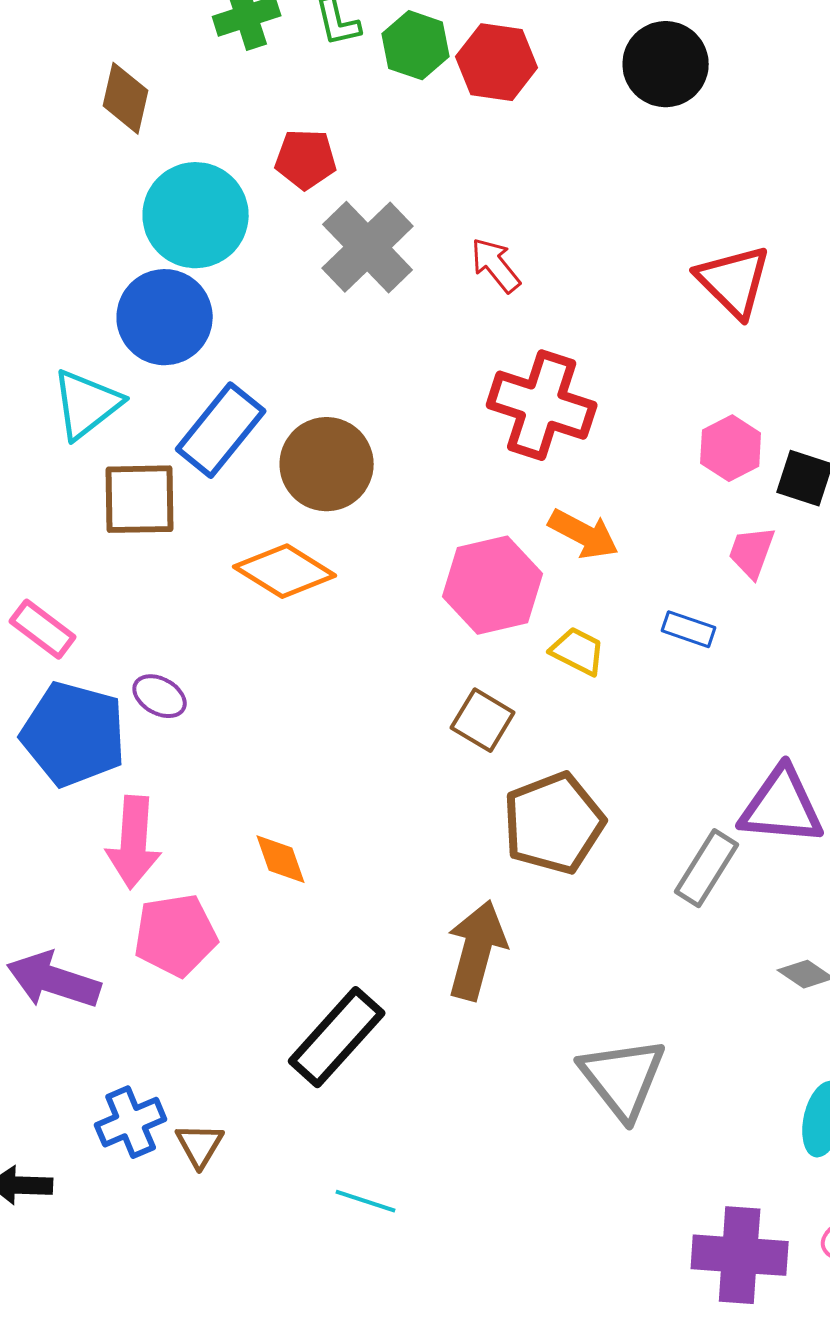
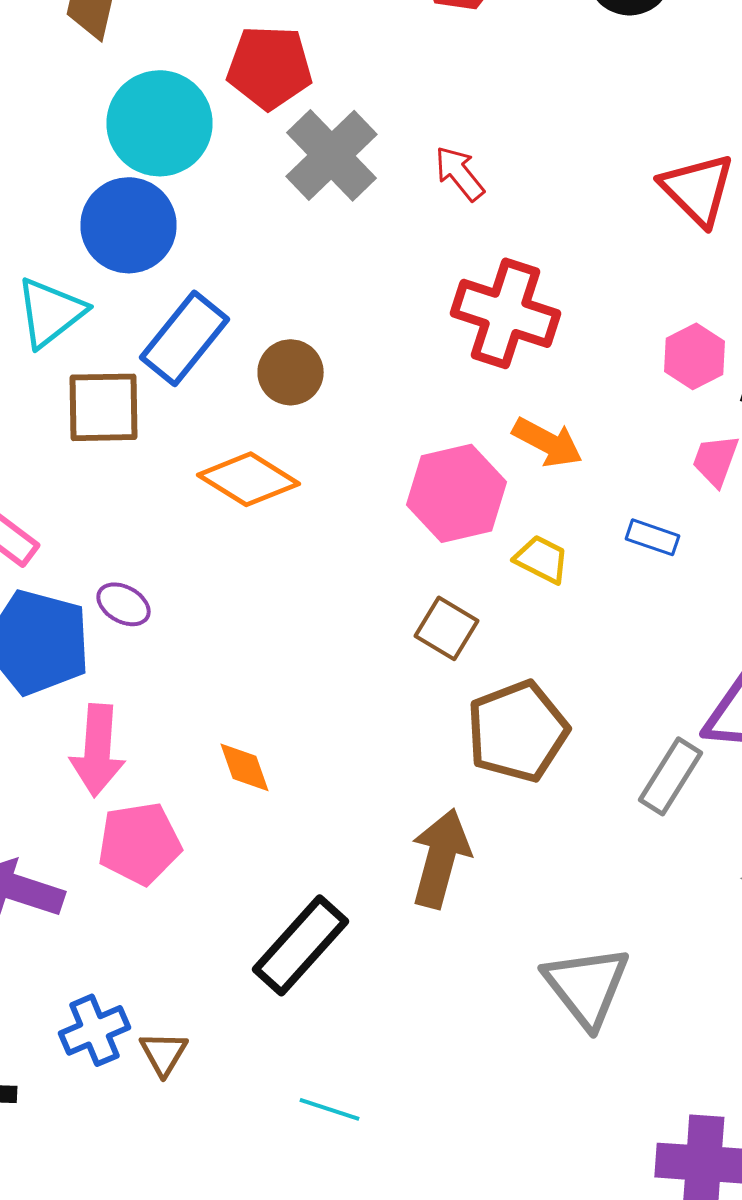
red pentagon: (306, 159) -> (270, 67), size x1.4
brown circle: (327, 464) -> (290, 372), size x0.7

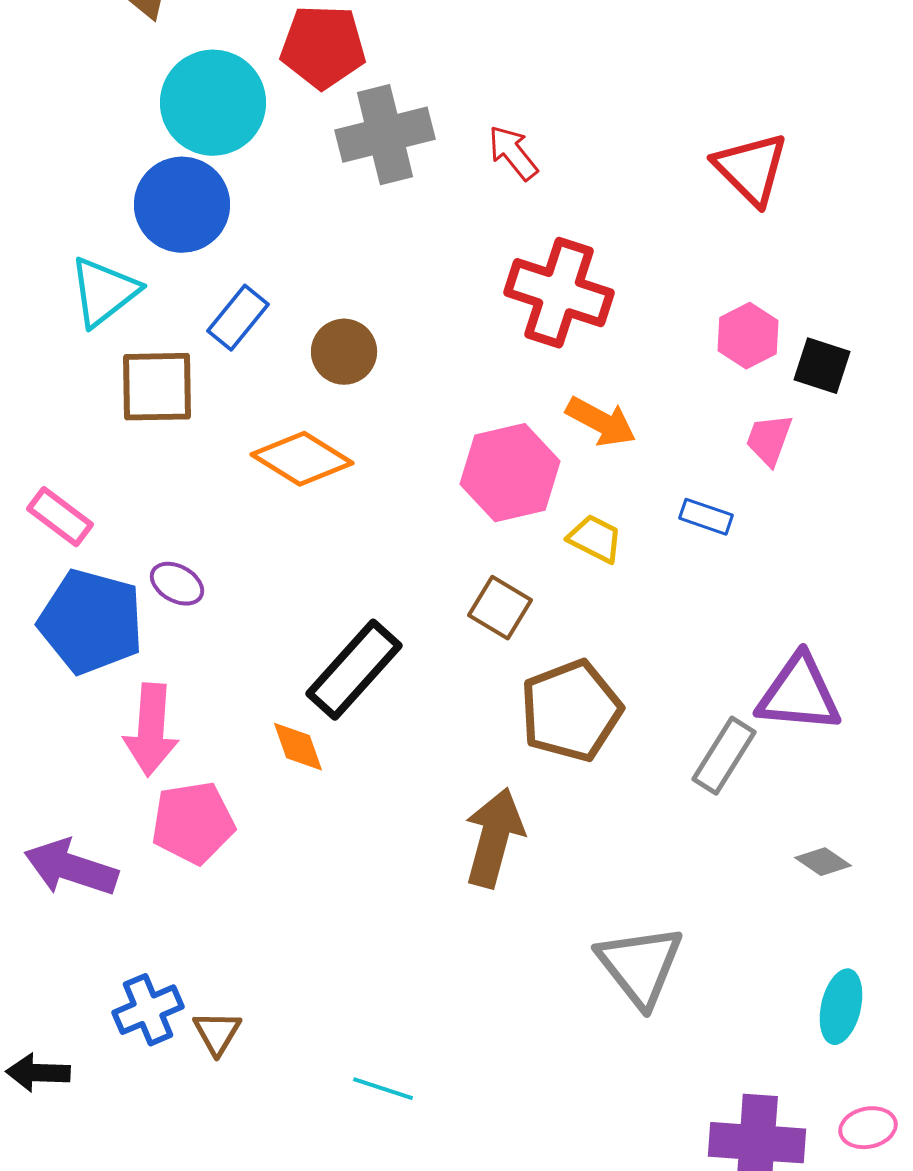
gray cross: (332, 155) -> (385, 135), turned 30
blue rectangle: (184, 338) -> (238, 318), size x0.7
black rectangle: (300, 945) -> (354, 670), moved

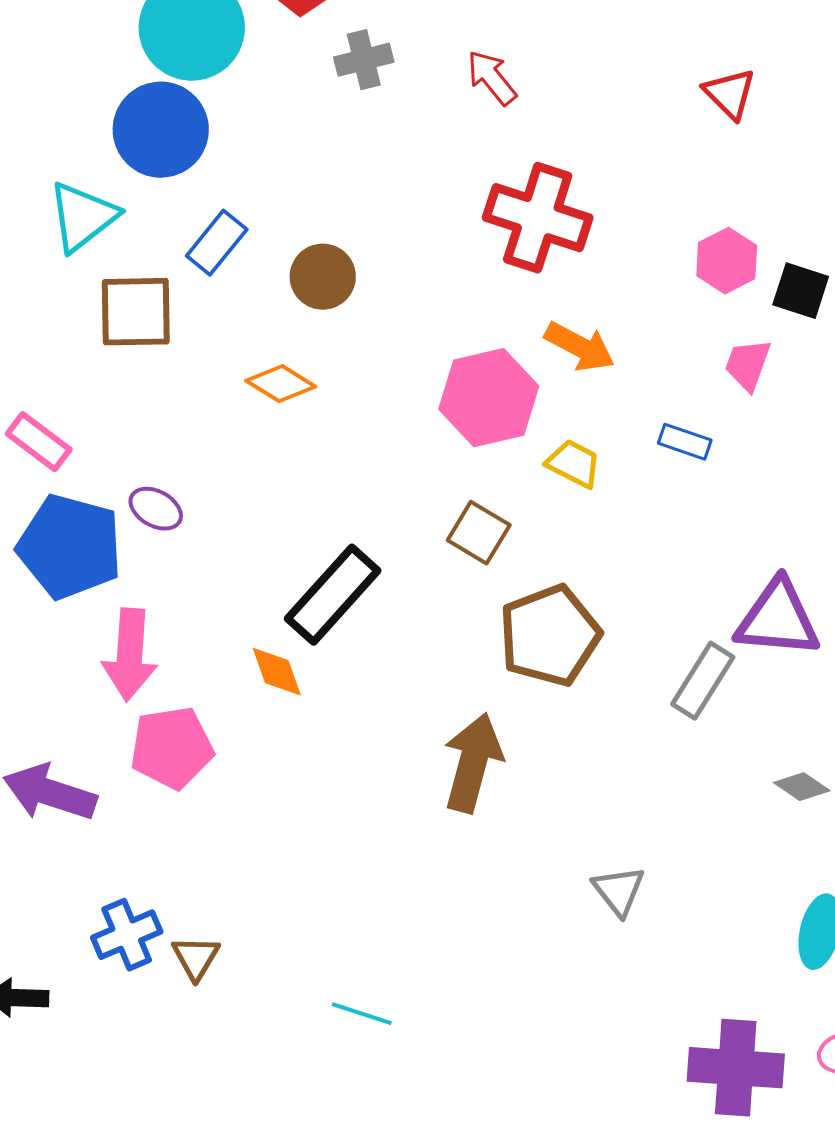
gray cross: (385, 135) -> (364, 60), size x0.6
red triangle: (751, 169) -> (730, 94), size x0.7
orange diamond: (302, 459) -> (281, 384), size x0.7
gray triangle: (640, 966) -> (619, 891), size x0.6

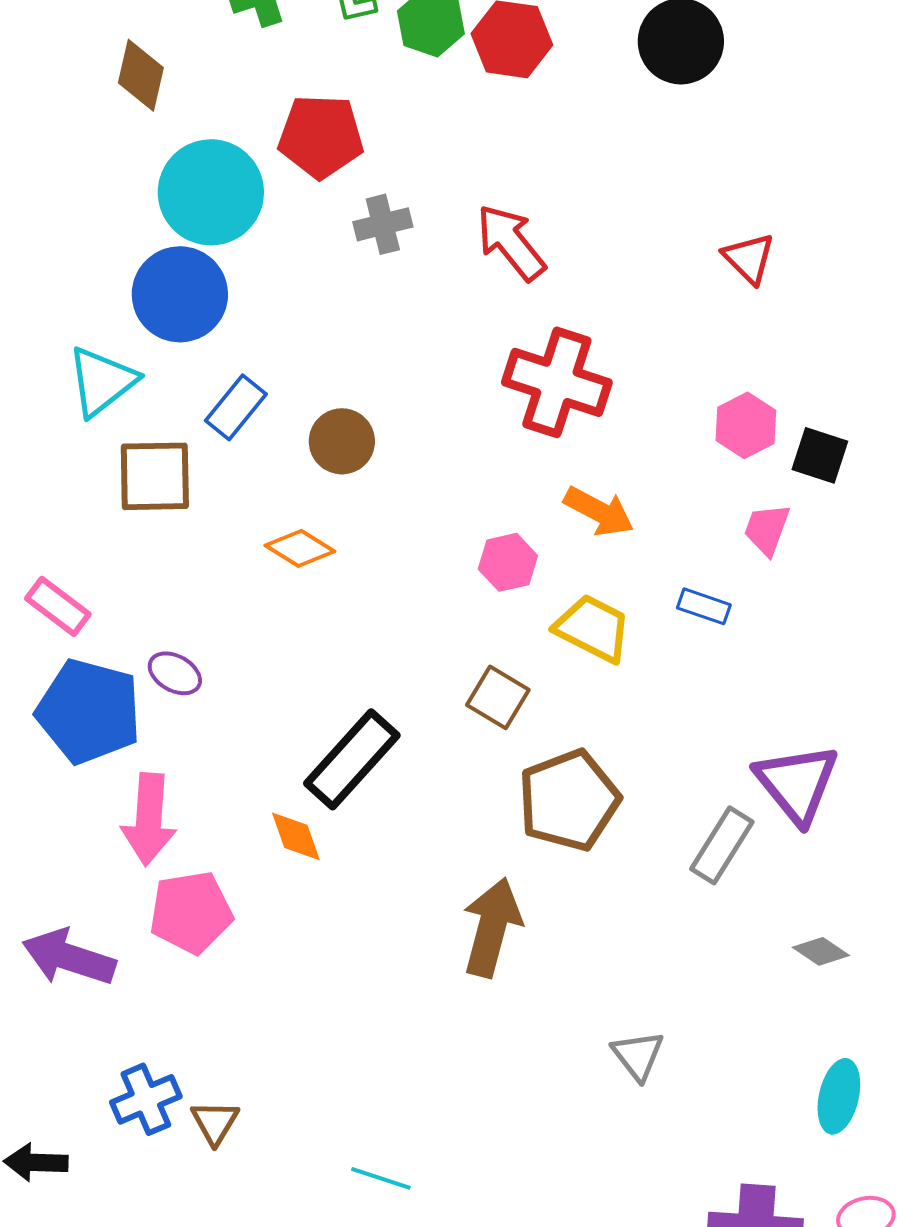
red arrow: (492, 78) -> (511, 242), size x1.4
pink hexagon: (489, 398) -> (508, 562), size x0.6
yellow trapezoid: (574, 464) -> (593, 628), size x1.4
purple triangle: (778, 619) -> (797, 783), turned 46

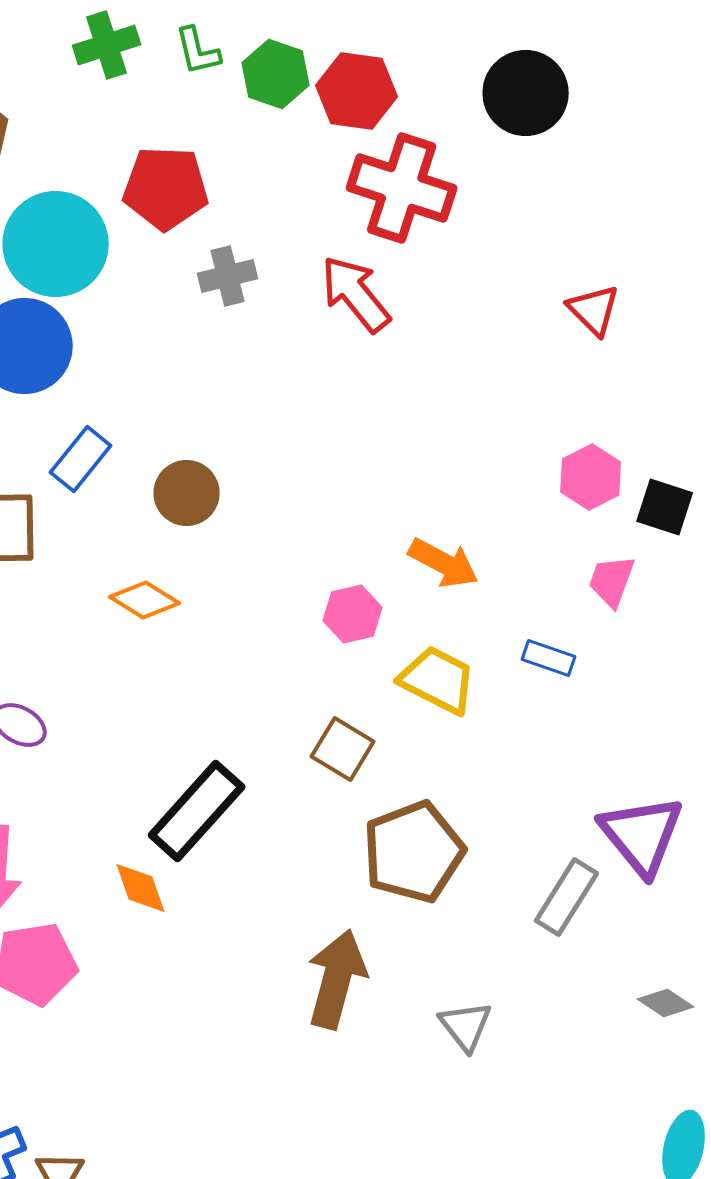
red cross: (557, 382) -> (402, 188), moved
gray triangle: (638, 1055) -> (466, 1026), moved

